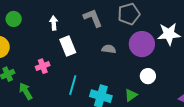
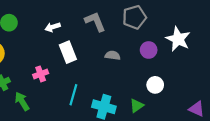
white arrow: (54, 23) -> (53, 27), turned -104
white star: (169, 34) -> (178, 39), turned 30
purple circle: (142, 44) -> (149, 50), size x0.6

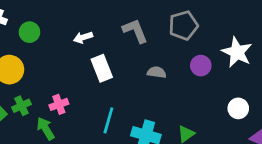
pink cross: (41, 74) -> (59, 104), moved
white circle: (155, 85) -> (238, 108), moved

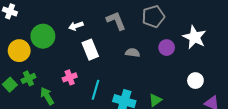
green circle: (29, 32) -> (43, 36), moved, size x1.5
pink cross: (59, 104) -> (70, 77), moved

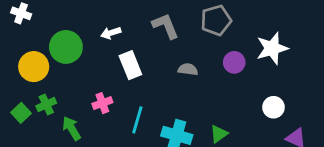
white star: (194, 37) -> (272, 48), turned 30

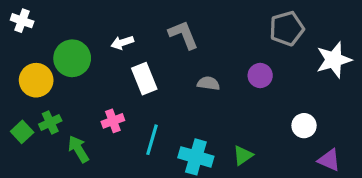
gray pentagon: (216, 20) -> (287, 29), moved
white star: (272, 48) -> (334, 60), moved

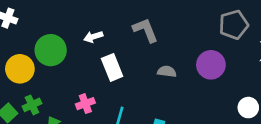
purple circle: (260, 75) -> (211, 65), size x1.4

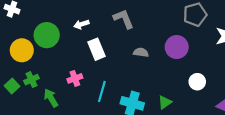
white circle: (248, 108) -> (197, 82), moved

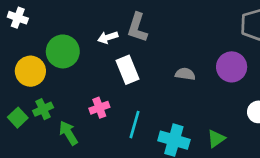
gray L-shape: (124, 19) -> (137, 28), moved, turned -140

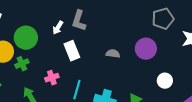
white arrow: (108, 37) -> (58, 28), turned -40
green cross: (43, 109) -> (22, 64), moved

